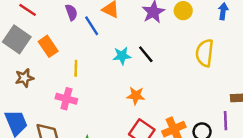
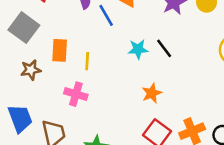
orange rectangle: (48, 46) -> (60, 50), moved, turned 36
orange star: (136, 96) -> (152, 93), turned -30

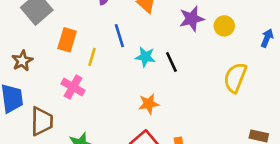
blue line: (106, 15) -> (119, 36), moved
brown star: (31, 70) -> (22, 61), moved, turned -30

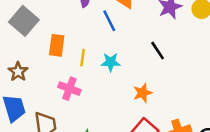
blue line: (119, 36) -> (109, 21), moved
cyan star: (145, 57) -> (111, 62), moved

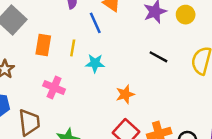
black line: (158, 50) -> (158, 57), moved, turned -30
yellow line: (83, 58) -> (73, 48), moved

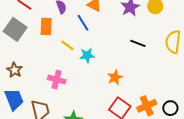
orange rectangle: (43, 45) -> (46, 27), moved
yellow line: (73, 48) -> (67, 45), turned -56

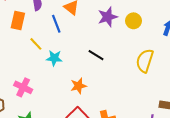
black line: (138, 43) -> (96, 55), moved
pink cross: (57, 80) -> (23, 87), moved

